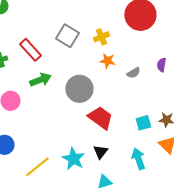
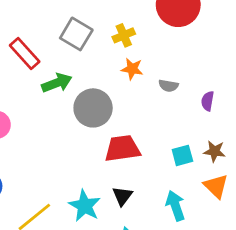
purple semicircle: (161, 65) -> (208, 101), moved
gray semicircle: (133, 73) -> (168, 86), turned 40
green arrow: (40, 80) -> (57, 83), moved
red trapezoid: (100, 118) -> (122, 148), turned -44

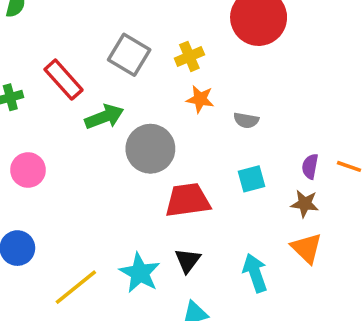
purple semicircle: (208, 101) -> (310, 166), moved
cyan square: (182, 155) -> (251, 179), moved

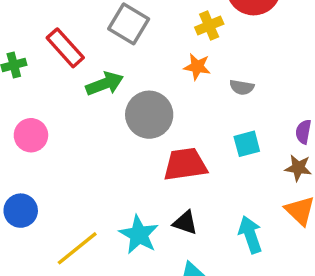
yellow cross: (189, 56) -> (209, 26), moved
black triangle: (188, 260) -> (185, 223), turned -48

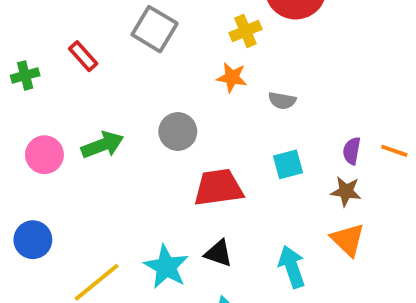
red rectangle: (65, 48) -> (83, 56), size x0.7
green arrow: (105, 84) -> (102, 145), moved
gray circle: (149, 115) -> (178, 131), size x0.7

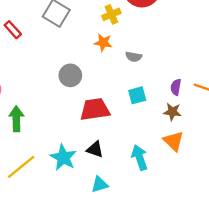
green arrow: (102, 145) -> (16, 119), moved, turned -70

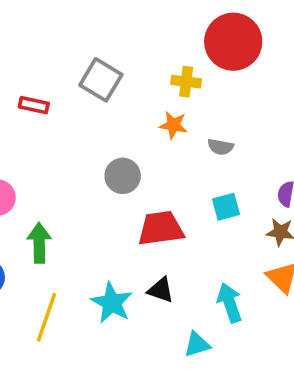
yellow cross: (111, 14) -> (186, 82), turned 30
red rectangle: (13, 30) -> (34, 105), turned -36
yellow line: (21, 167) -> (46, 317), turned -32
cyan triangle: (100, 184) -> (197, 344), moved

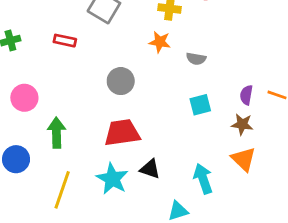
red rectangle: (34, 105) -> (65, 41), moved
red trapezoid: (161, 228) -> (122, 133), moved

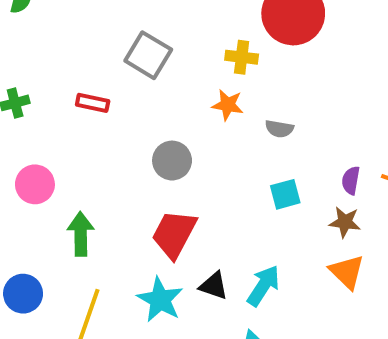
red trapezoid: (122, 133) -> (174, 234), turned -54
blue circle: (16, 159) -> (23, 294), moved
cyan arrow: (203, 179) -> (263, 286), moved, turned 52

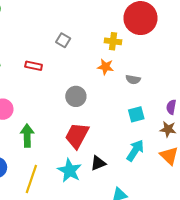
gray square: (148, 55) -> (63, 40), size x0.6
black triangle: (214, 286) -> (98, 163), turned -42
cyan arrow: (263, 286) -> (135, 150), moved

